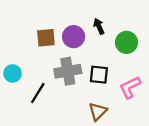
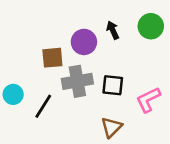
brown square: (46, 38) -> (52, 58), moved
green circle: (127, 42) -> (151, 26), moved
cyan circle: (13, 73) -> (13, 94), moved

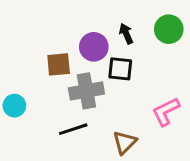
black square: (113, 85) -> (120, 69), moved
black line: (43, 106) -> (73, 129), moved, turned 40

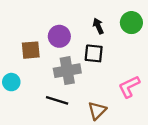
purple circle: (94, 47) -> (59, 36), moved
brown square: (59, 64) -> (31, 50), moved
black line: (73, 129) -> (57, 100), turned 35

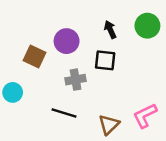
brown square: (31, 50) -> (34, 56), turned 30
gray cross: (67, 71) -> (76, 80), size x0.7
pink L-shape: (129, 87) -> (145, 116), moved

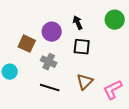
black arrow: (110, 30) -> (78, 23), moved
gray cross: (76, 80) -> (49, 62), moved, turned 35
brown triangle: (109, 125) -> (85, 82), moved

